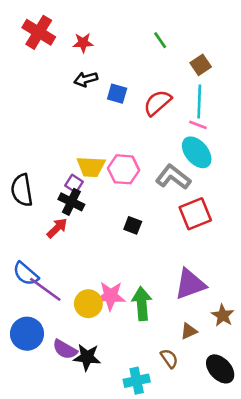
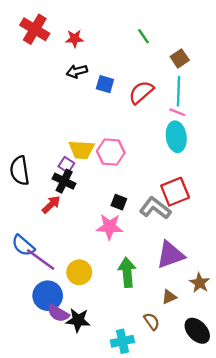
cyan ellipse: (197, 152) -> (176, 137), turned 32
gray L-shape: (173, 177) -> (155, 208), moved
pink star: (111, 296) -> (110, 227), moved
blue circle: (27, 334) -> (48, 296), moved

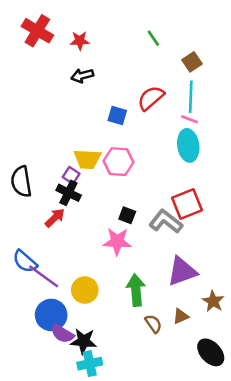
blue square: (105, 84) -> (117, 115), moved
brown semicircle: (152, 321) -> (153, 324), moved
cyan cross: (122, 341) -> (90, 364), moved

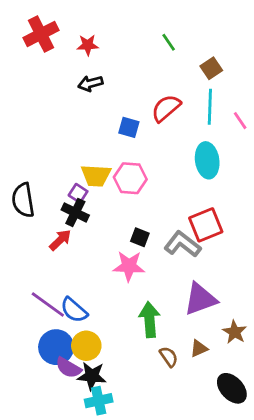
red cross: (37, 31) -> (41, 34), turned 32
pink line: (190, 119) -> (240, 121), moved, turned 35
blue semicircle: (25, 261) -> (74, 310), moved
yellow circle: (85, 290) -> (86, 346), moved

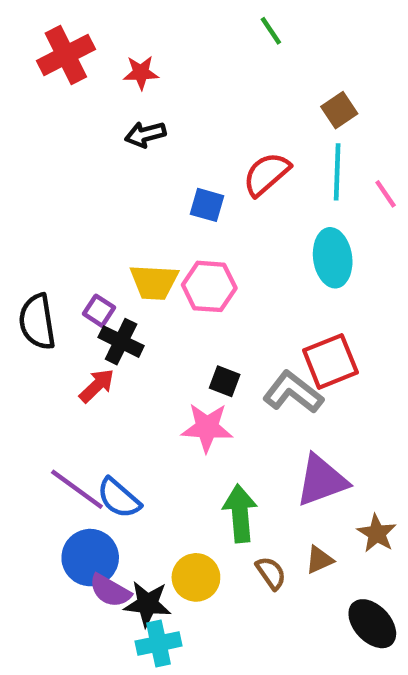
green line: (169, 42) -> (271, 31), moved
purple square: (78, 193) -> (99, 311), moved
yellow circle: (86, 346) -> (196, 577), moved

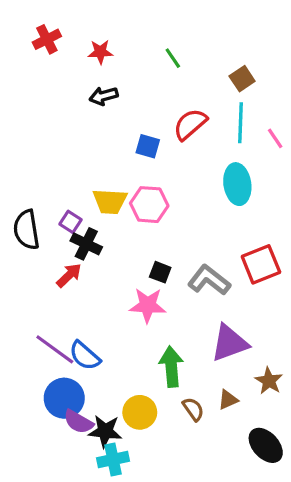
green line: (271, 31) -> (173, 58), moved
red cross: (66, 55) -> (47, 39), size x0.7
red square: (330, 361) -> (261, 264), moved

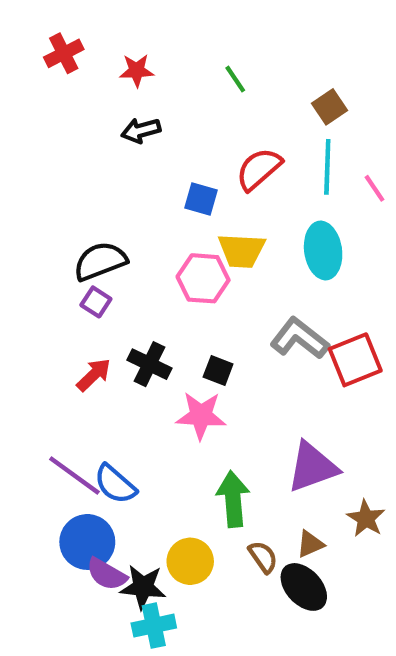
yellow trapezoid: (110, 201) -> (242, 251), moved
black semicircle: (26, 230) -> (100, 261), moved, turned 78
black cross: (86, 244) -> (149, 364), moved
gray L-shape: (209, 280) -> (300, 338), moved
black ellipse: (266, 445) -> (304, 587), moved

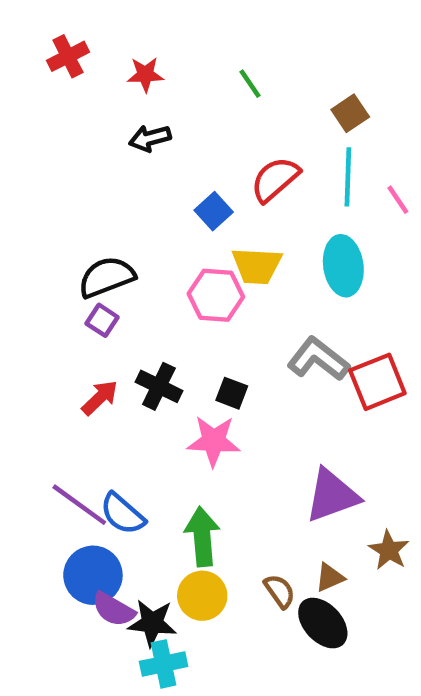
blue square: (201, 199) -> (214, 211), turned 32
green arrow: (233, 499) -> (202, 537), moved

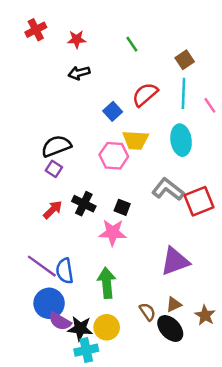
blue semicircle: (123, 514) -> (65, 271), turned 40
brown star: (389, 550) -> (205, 315), moved
yellow circle: (202, 596) -> (107, 327), moved

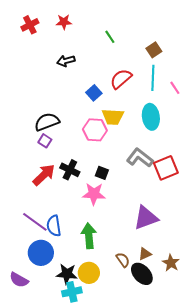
red star: (77, 39) -> (64, 22), moved
red arrow: (53, 210) -> (44, 175), size x1.4
purple semicircle: (60, 321) -> (19, 280), moved

